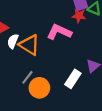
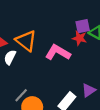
orange triangle: (29, 45) -> (26, 41), moved

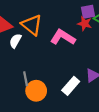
gray line: (21, 95) -> (26, 79), turned -56

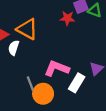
red star: (85, 24) -> (67, 18), moved
pink L-shape: (63, 37) -> (57, 68), moved

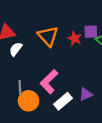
orange triangle: (27, 29) -> (48, 36), moved
pink L-shape: (57, 68) -> (49, 82), turned -85

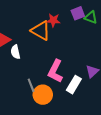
red star: (75, 39) -> (53, 20), moved
white semicircle: (16, 49) -> (15, 52), turned -32

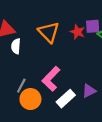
red star: (53, 20) -> (77, 32), moved
gray line: (31, 85) -> (21, 86), turned 32

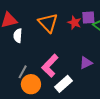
purple triangle: (89, 91) -> (86, 63), moved

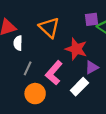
red star: (74, 23) -> (76, 49), moved, size x1.5
gray line: (23, 72) -> (28, 68), moved
white rectangle: (63, 84) -> (79, 87), moved

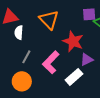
orange circle: (35, 94) -> (22, 81), moved

